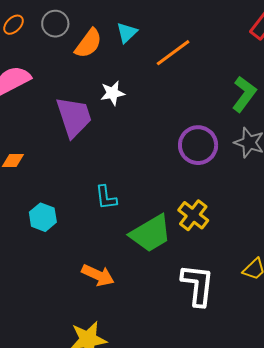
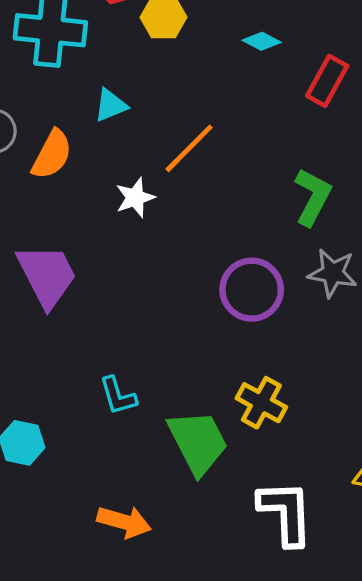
cyan triangle: (127, 33) -> (111, 105), moved, turned 30
white star: (112, 93) -> (135, 198), moved
green trapezoid: (151, 233) -> (198, 442), turned -78

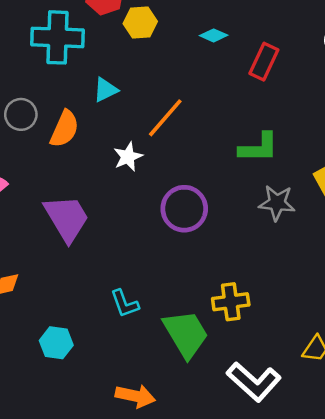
green L-shape: (313, 197) -> (259, 148), turned 66
purple circle: (252, 290) -> (184, 209), moved
yellow cross: (261, 403) -> (231, 302), turned -33
white L-shape: (286, 513) -> (254, 382), turned 138

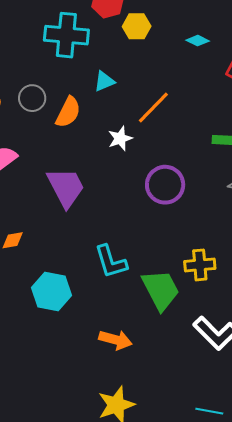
cyan L-shape: (125, 304) -> (111, 262), size x1.4
cyan hexagon: (56, 343) -> (52, 291), size x1.4

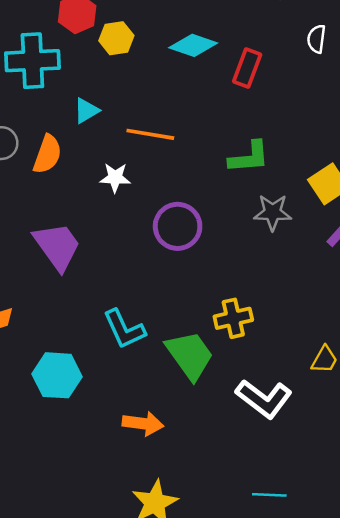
cyan diamond: (198, 41) -> (193, 45), size x1.6
orange line: (153, 108) -> (150, 134), turned 63
white star: (120, 138) -> (115, 178), turned 30

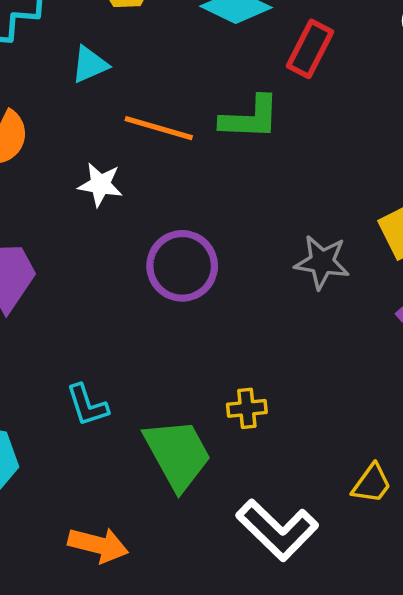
cyan triangle: (86, 111) -> (90, 65), moved
green L-shape: (249, 157) -> (250, 118), moved
yellow cross: (233, 318) -> (247, 408), size x0.7
cyan L-shape: (124, 329) -> (87, 405), size x0.7

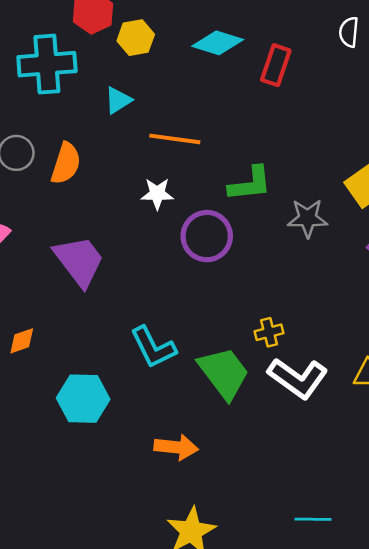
green L-shape: (250, 118) -> (250, 184), moved
white star: (100, 185) -> (157, 194), moved
cyan L-shape: (87, 405) -> (153, 347), size x1.4
white L-shape: (277, 530) -> (298, 378), moved

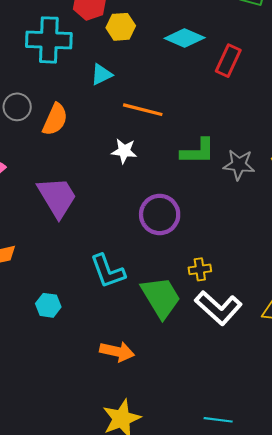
gray star: (308, 218) -> (239, 165), moved
purple circle: (207, 236) -> (160, 214), moved
cyan hexagon: (83, 399) -> (48, 305), size x0.6

